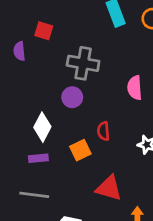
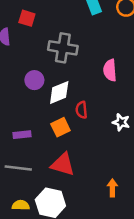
purple circle: (72, 97) -> (34, 80), moved
white diamond: (42, 127) -> (59, 92), moved, turned 40
red triangle: (109, 188) -> (63, 164), moved

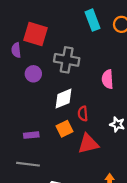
red square: (27, 18) -> (35, 34), size x1.6
purple circle: (34, 80) -> (33, 74), moved
red triangle: (63, 164) -> (88, 144), moved, turned -30

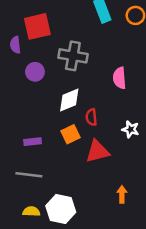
red square: (35, 34) -> (37, 26), turned -30

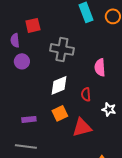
red square: (37, 26) -> (33, 25), size x0.7
purple circle: (35, 72) -> (22, 61), moved
red semicircle: (91, 117) -> (86, 94), moved

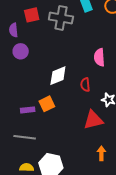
gray cross: (62, 49) -> (61, 18), moved
orange square: (60, 113) -> (47, 104), moved
red triangle: (82, 127) -> (93, 120), moved

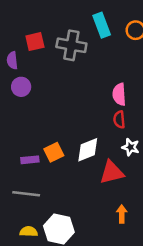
white diamond: (58, 76) -> (88, 150), moved
red semicircle: (85, 85) -> (119, 120), moved

